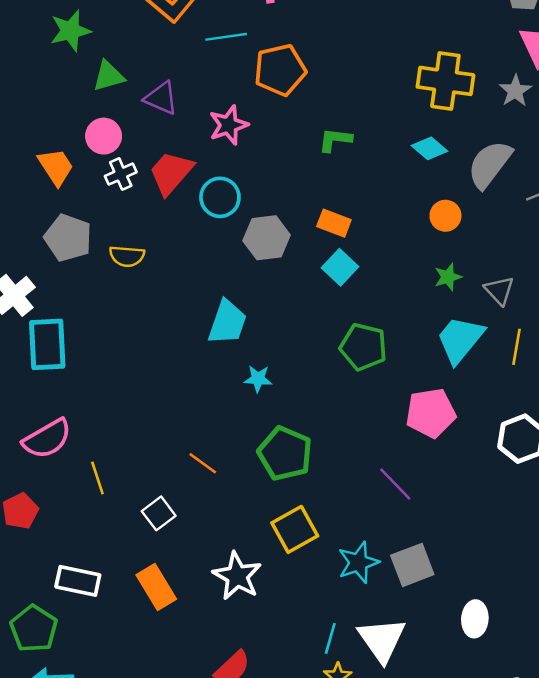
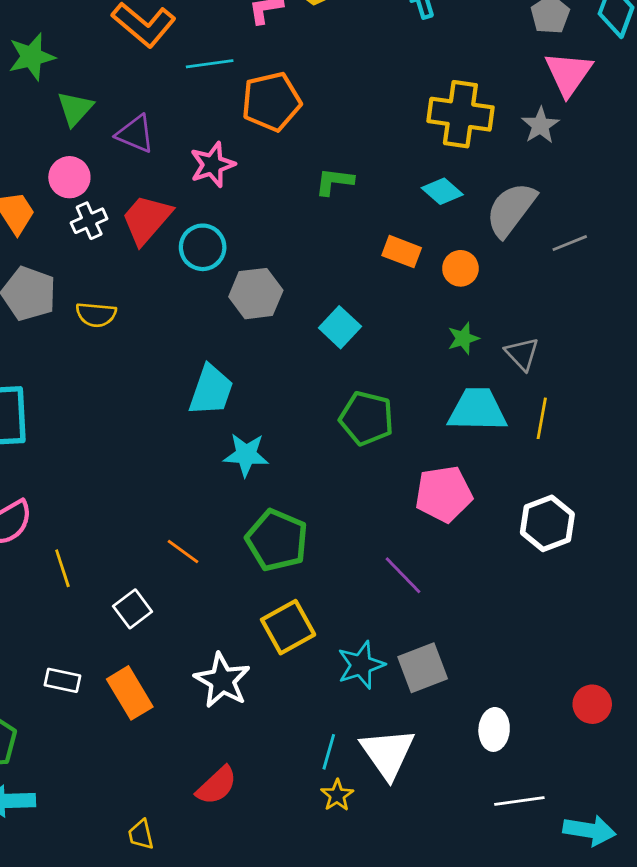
green triangle: (108, 76) -> (75, 109), turned -32
orange rectangle: (334, 223) -> (402, 252), moved
cyan trapezoid: (460, 339) -> (477, 410), turned 52
cyan star: (258, 379) -> (246, 455), size x1.4
white rectangle: (78, 581) -> (62, 680), moved, size x0.7

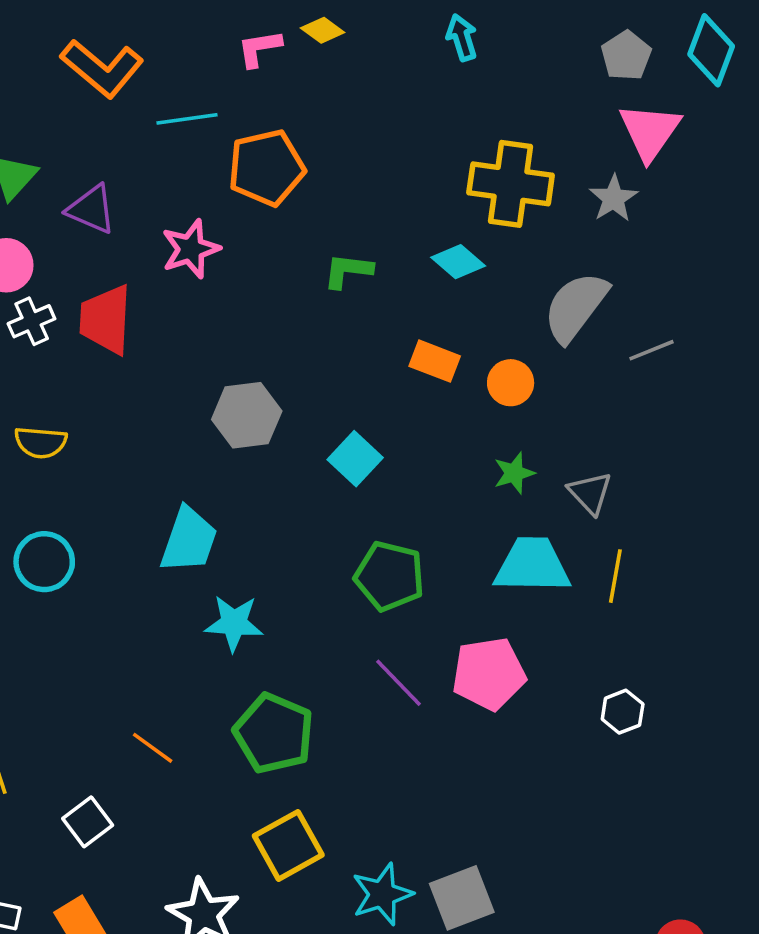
cyan diamond: (442, 191) -> (458, 262), moved
red trapezoid: (147, 219) -> (106, 319), turned -38
cyan circle: (203, 247) -> (44, 562), moved
white hexagon: (547, 523) -> (623, 712), size x0.6
purple line: (403, 575) -> (398, 683), moved

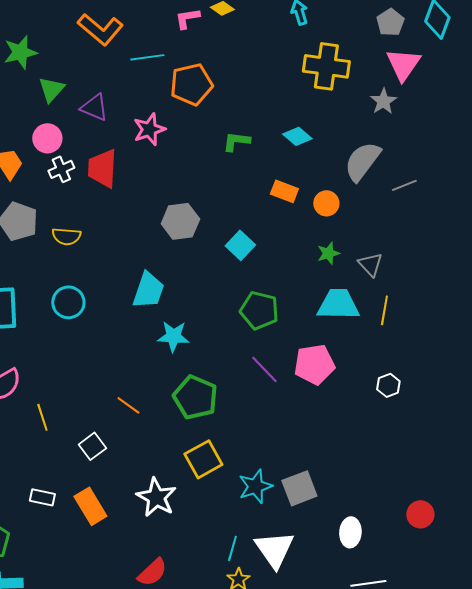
yellow cross: (511, 184) -> (326, 66), moved

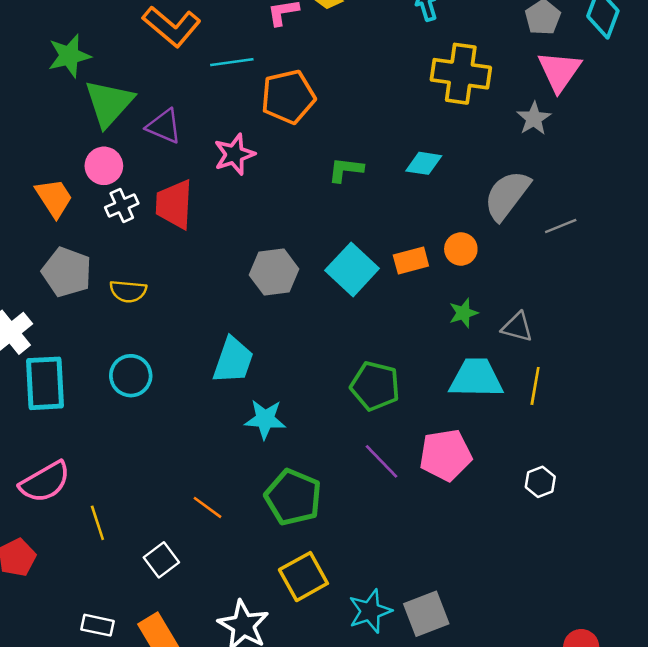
green triangle: (51, 89) -> (109, 103), size x1.5
cyan diamond: (297, 136) -> (424, 163), turned -32
orange rectangle: (284, 191) -> (411, 261), moved, turned -36
cyan square: (240, 245) -> (352, 269), moved, size x1.4
gray triangle: (370, 264) -> (517, 327), turned -32

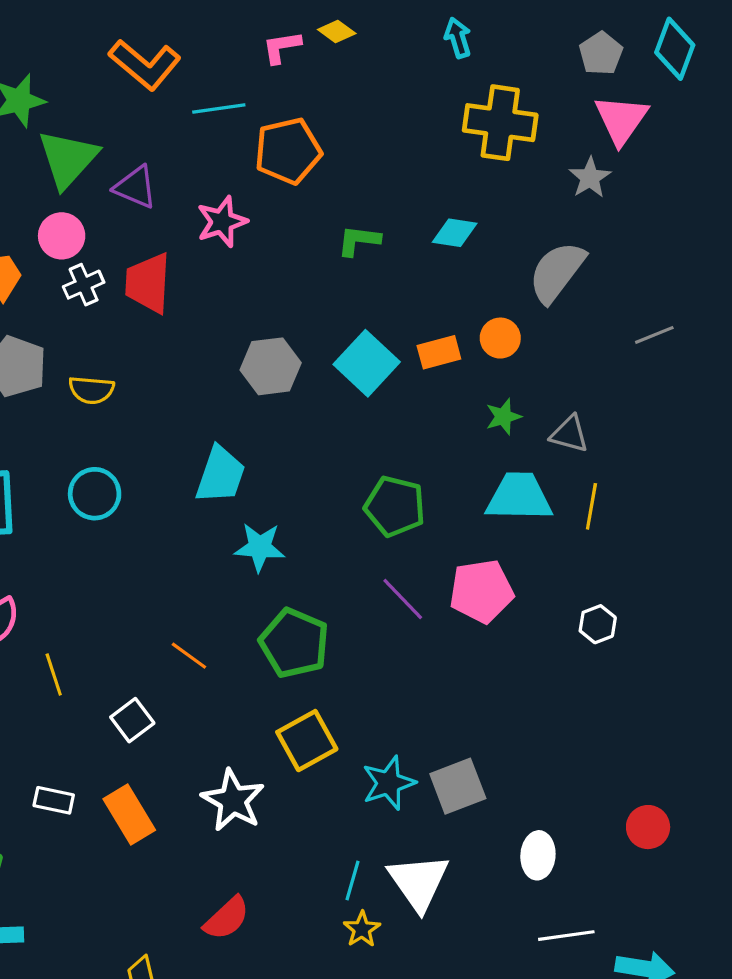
gray line: (561, 226) -> (654, 335), moved

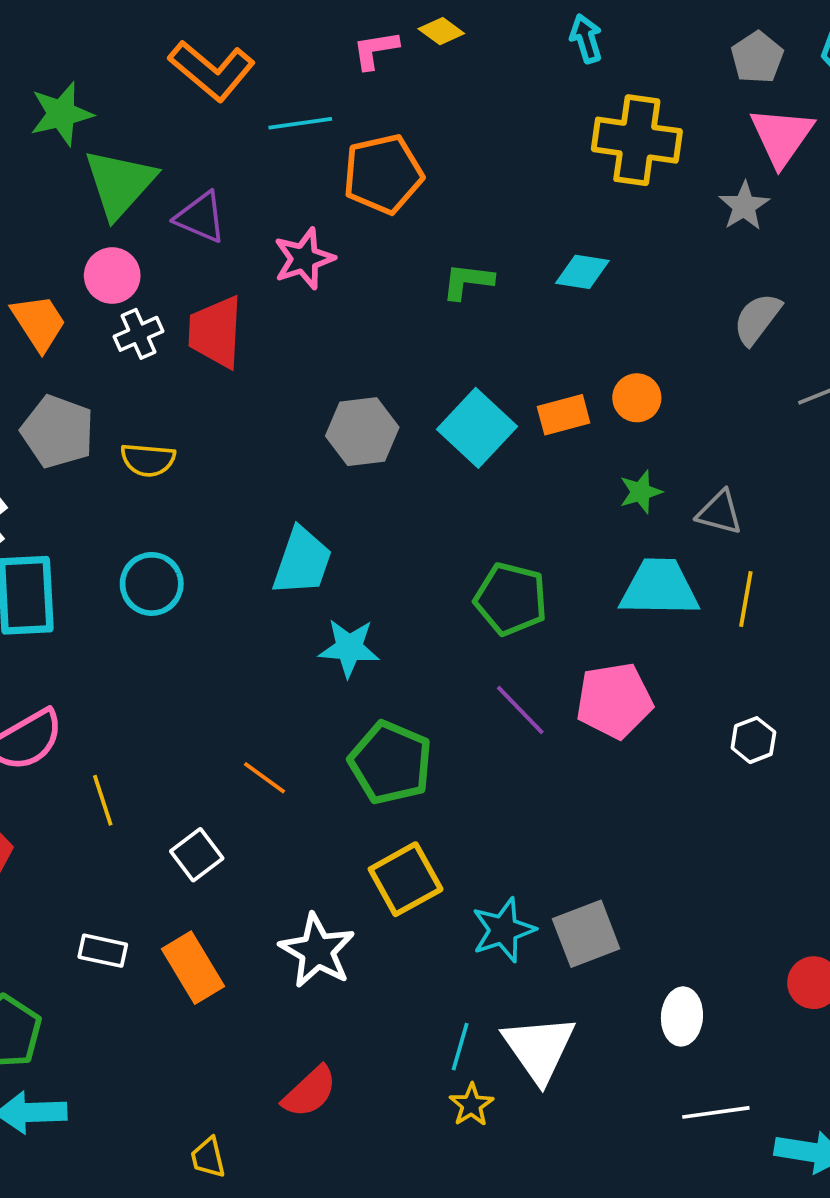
gray semicircle: (557, 272) -> (757, 319), moved, size x0.7

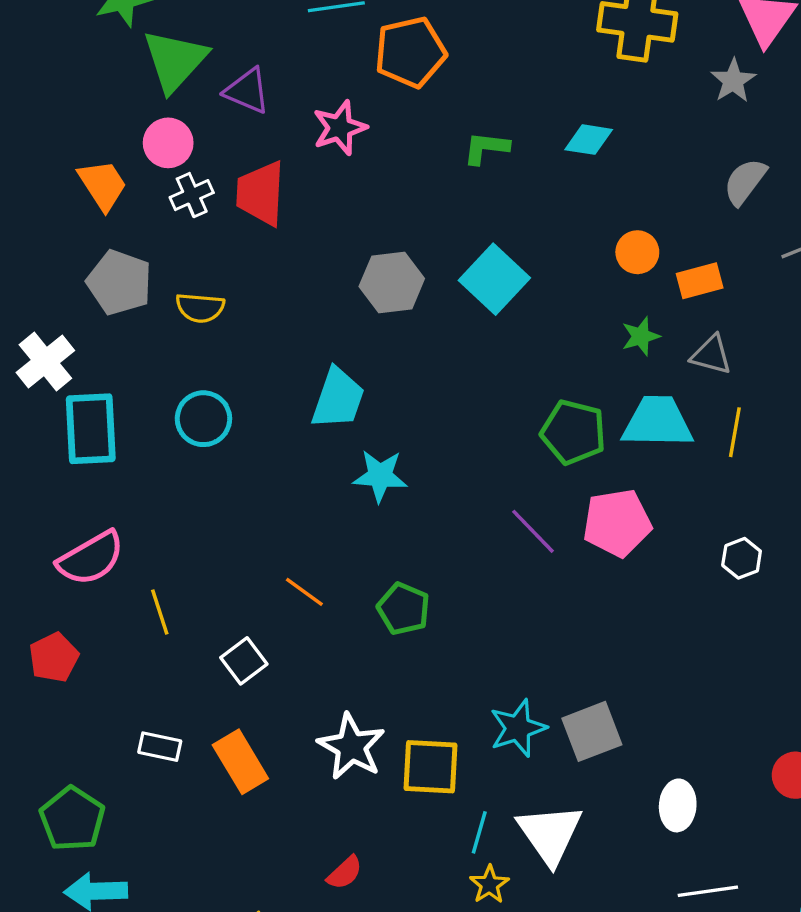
orange rectangle: (564, 415) -> (700, 281), moved
green pentagon: (511, 599) -> (573, 432), moved
green pentagon: (390, 763) -> (404, 609), moved, size x0.7
yellow square: (406, 879) -> (430, 767), moved, turned 32
red semicircle: (310, 1092) -> (345, 873), size x0.7

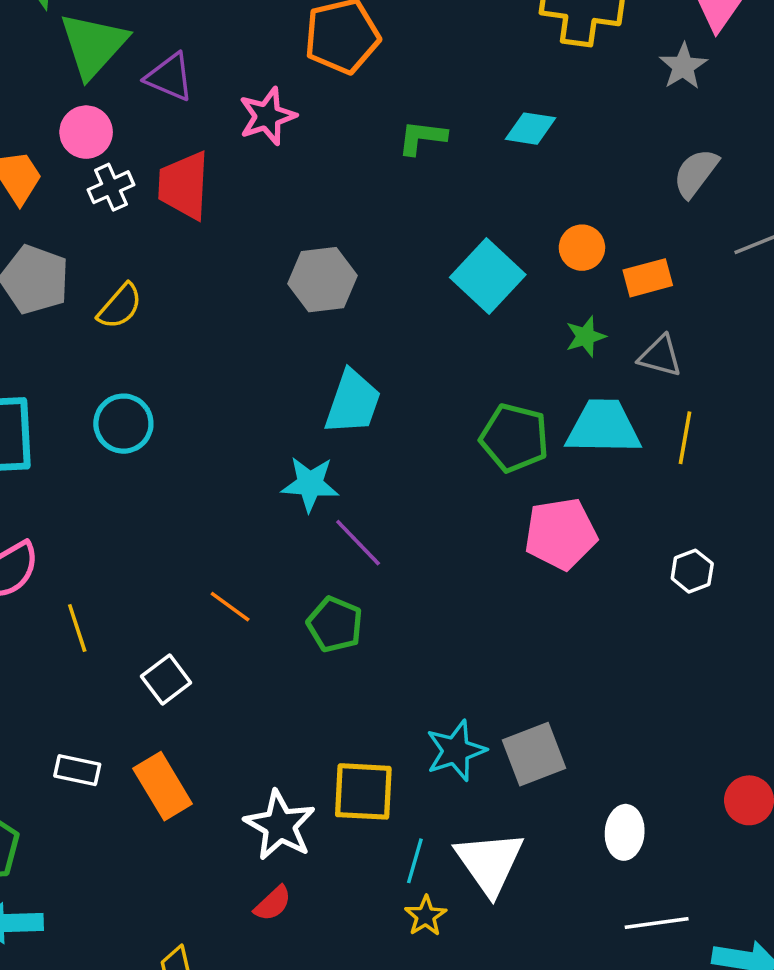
cyan square: (494, 279) -> (488, 276), moved
yellow semicircle: (200, 308) -> (120, 306), turned -54
cyan trapezoid: (338, 399) -> (353, 402), moved
purple line: (533, 531) -> (358, 543), moved
white star: (351, 747) -> (280, 825), moved

